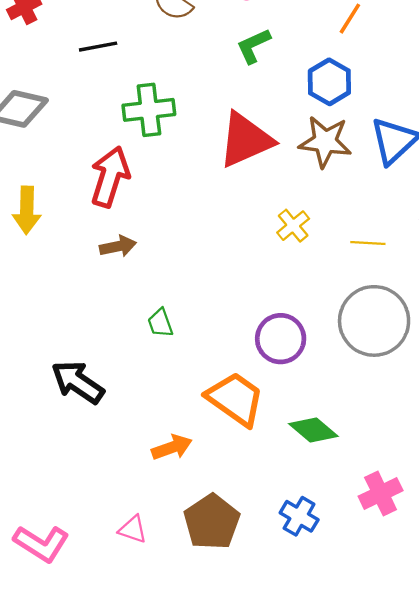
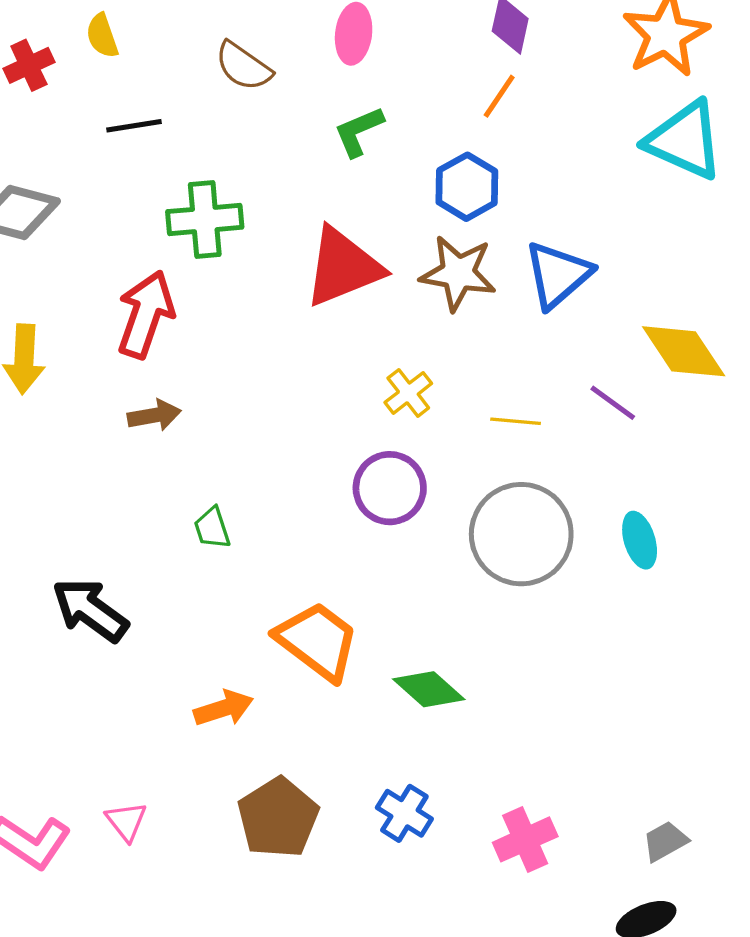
purple circle: (281, 339) -> (390, 488), moved
pink cross: (381, 493) -> (525, 839), moved
pink triangle: (133, 529) -> (126, 821), moved, turned 32

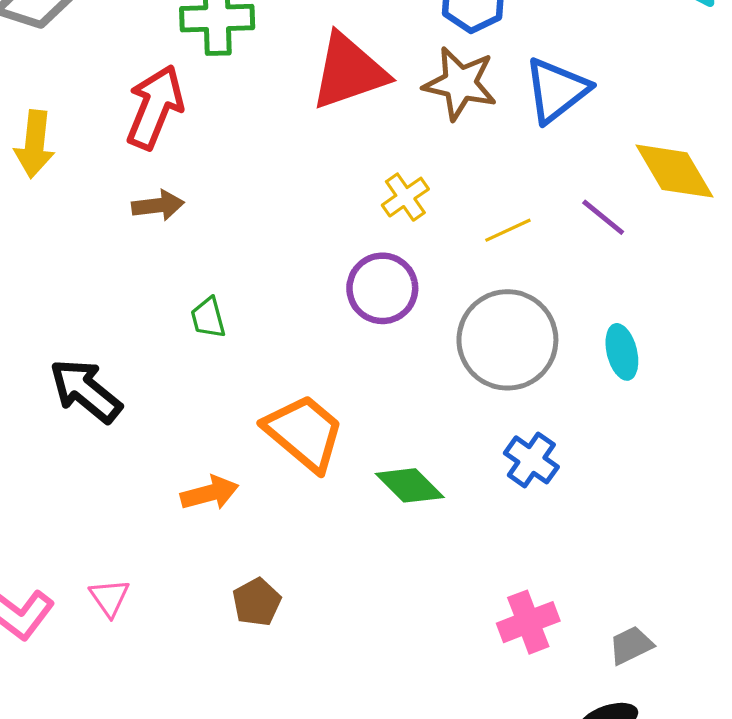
yellow line: (516, 421) -> (508, 230), turned -33
blue cross: (404, 813) -> (531, 460), moved
brown pentagon: (278, 818) -> (257, 602), size x0.6
pink cross: (525, 839) -> (528, 622), moved

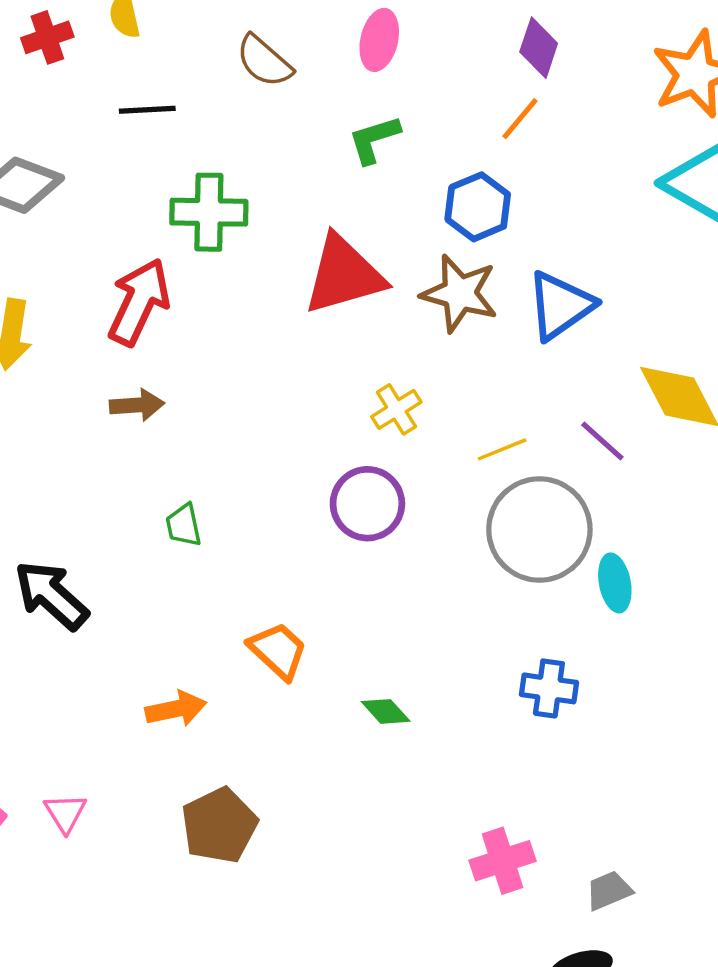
gray circle: (507, 340) -> (539, 529), moved
orange trapezoid: (304, 433) -> (278, 651), size x0.7
blue cross: (531, 460) -> (549, 688), moved, turned -30
green diamond: (410, 485) -> (386, 711), size x0.7
brown pentagon: (257, 602) -> (219, 825), size x1.5

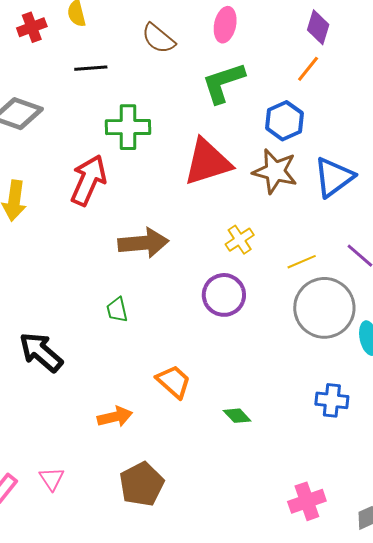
green L-shape: (374, 139) -> (223, 83), size x1.4
brown arrow: (137, 405) -> (143, 243), moved, size x1.6

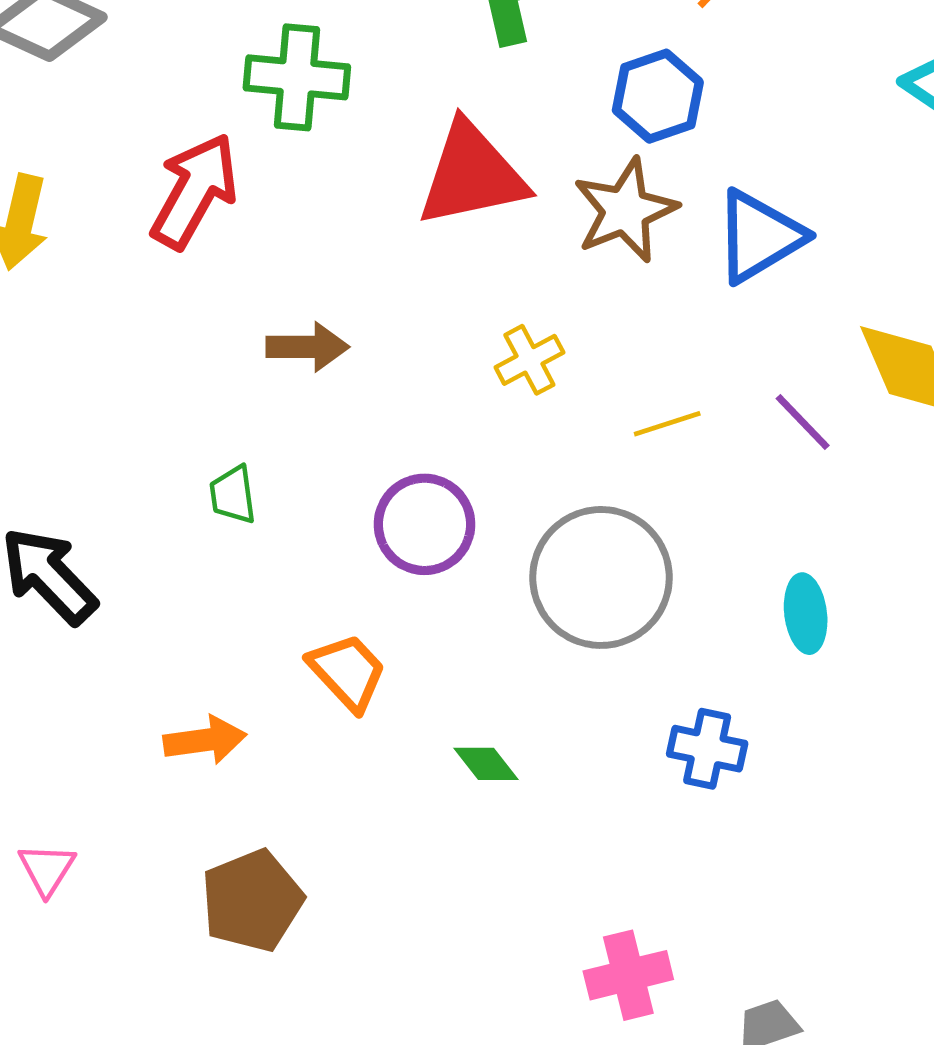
brown star: (275, 171) -> (625, 210), turned 30
brown arrow: (143, 243) -> (308, 347), size x0.7
purple circle: (224, 295) -> (424, 524), moved
gray circle: (324, 308) -> (601, 577), moved

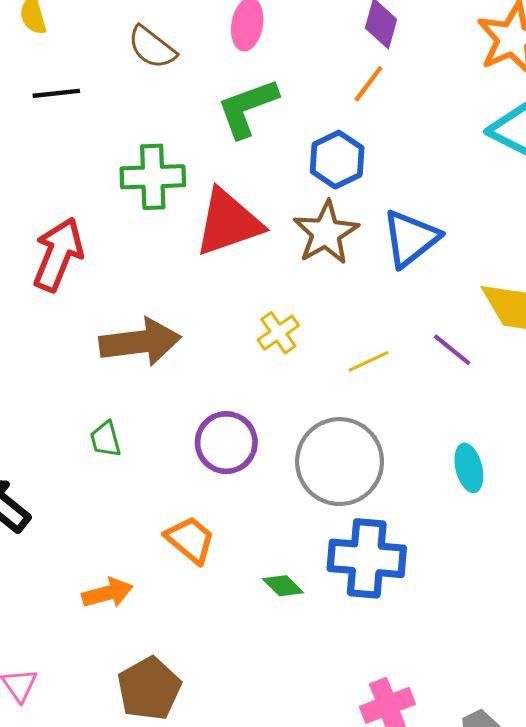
green cross: (297, 77) -> (153, 177), moved
brown arrow: (308, 347) -> (140, 342), size x1.6
blue cross: (707, 749) -> (367, 558), moved, size x1.6

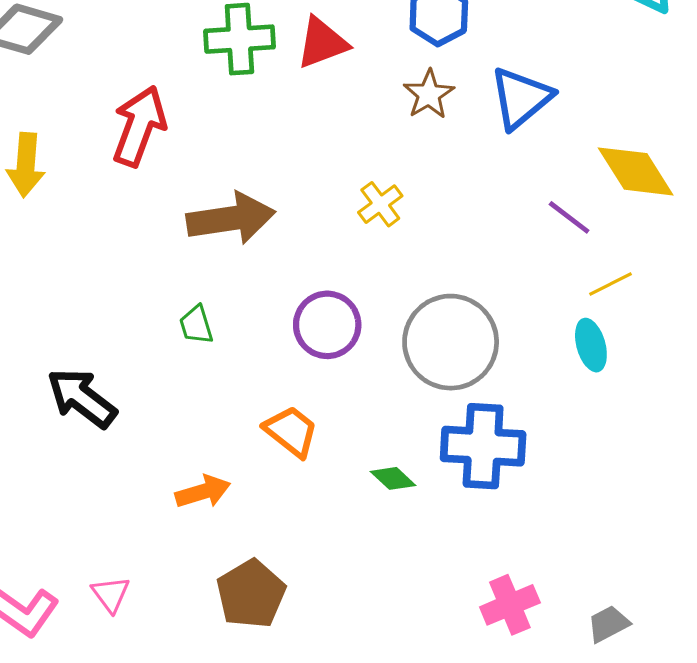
red triangle: (228, 223) -> (322, 43), moved, size x0.7
brown star: (326, 233) -> (429, 94), size x0.7
yellow line: (368, 361) -> (610, 284), moved

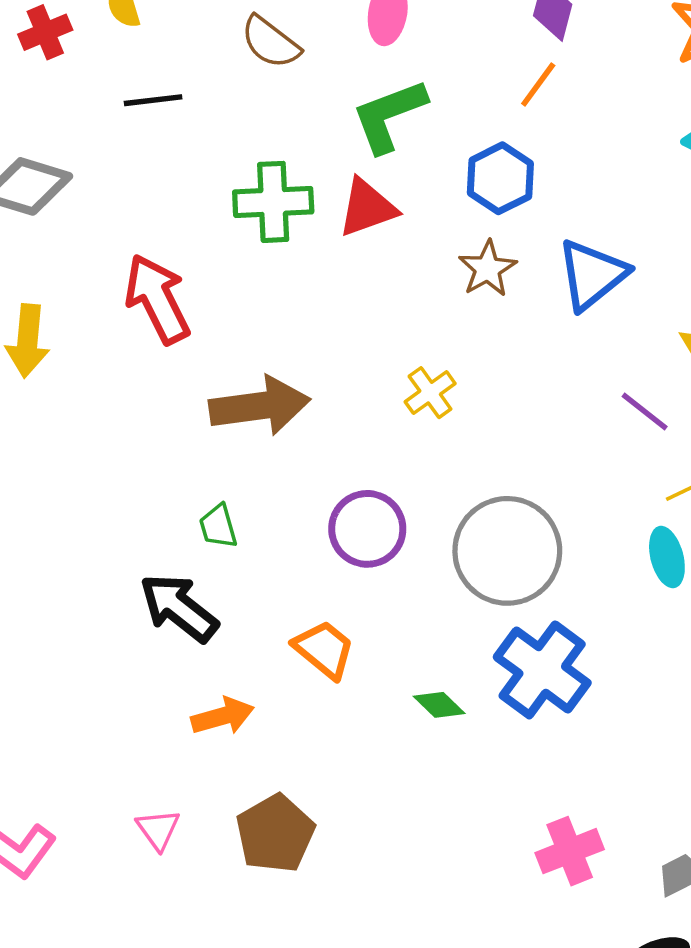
red arrow: (139, 126) -> (157, 299), turned -48
black arrow: (82, 398) -> (179, 608), moved
blue cross: (483, 446) -> (542, 670), turned 32
pink triangle: (111, 594) -> (158, 829), moved

